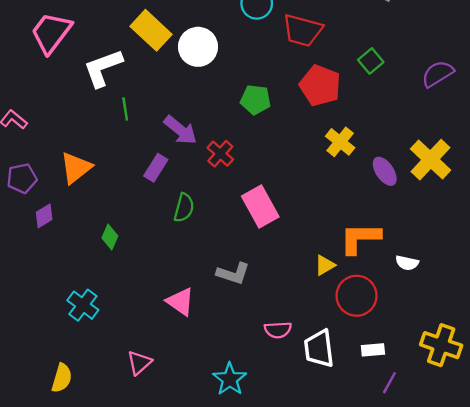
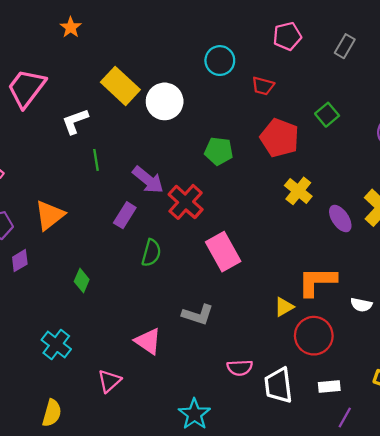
red trapezoid: (303, 30) -> (263, 86), size x0.6
white L-shape: (103, 68) -> (75, 121), size x0.7
red cross: (220, 154) -> (186, 202), size x1.4
pink triangle: (139, 363) -> (109, 381), moved
yellow semicircle: (62, 378) -> (52, 413), moved

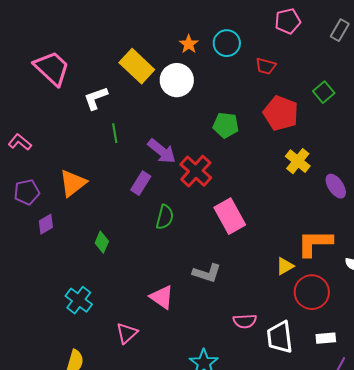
orange star: (71, 27) -> (189, 44), moved
pink trapezoid: (26, 88) -> (52, 68), turned 96

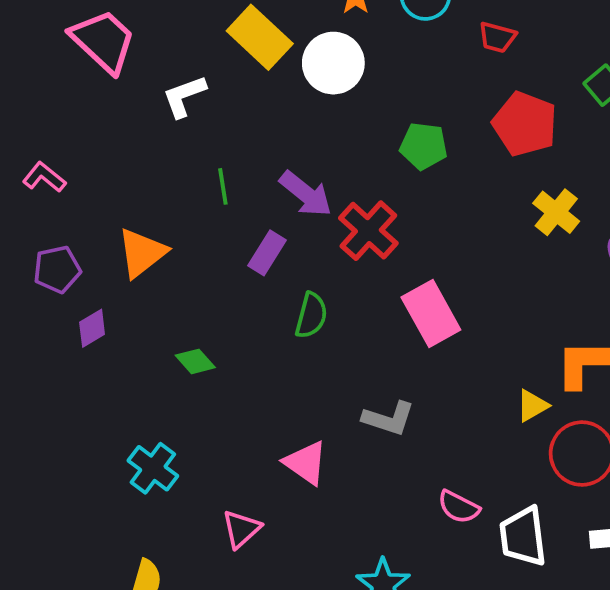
green line: (115, 133) -> (223, 186), moved
green diamond: (102, 242) -> (195, 361), turned -65
pink semicircle: (245, 321) -> (459, 507), turned 30

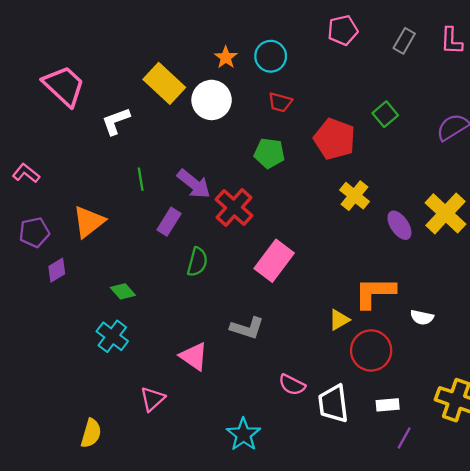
red trapezoid: (497, 37) -> (280, 102), moved
pink rectangle: (431, 314) -> (274, 261), turned 66
cyan cross: (153, 468) -> (112, 336), moved

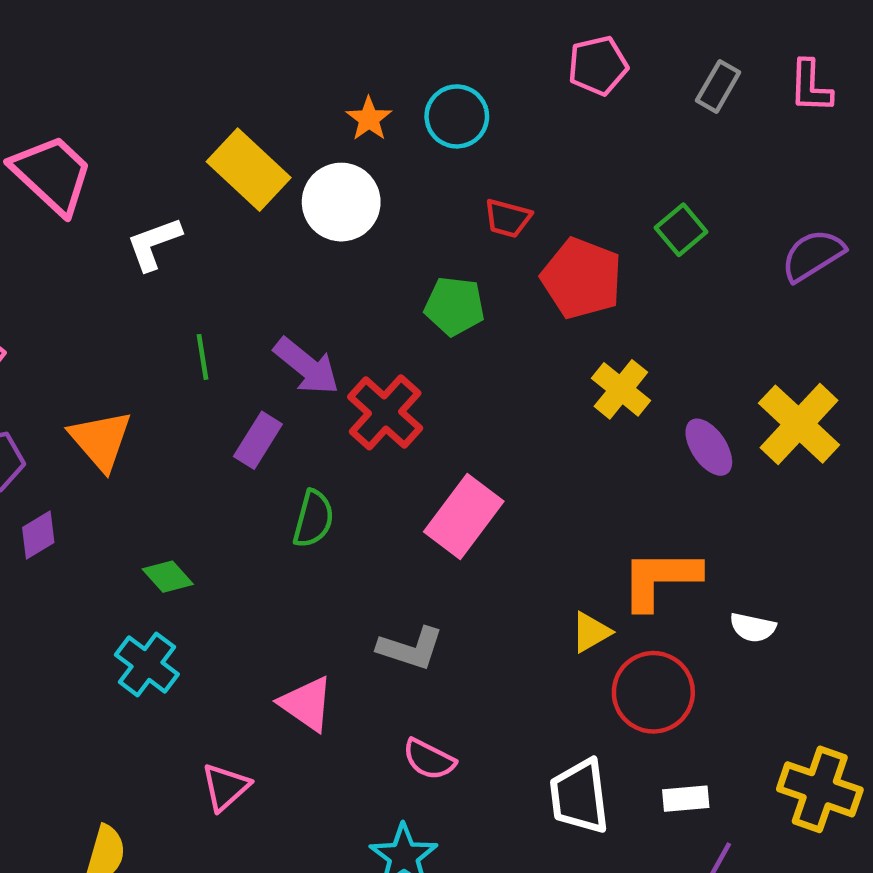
red trapezoid: (280, 102) -> (508, 218), moved
orange triangle: (89, 222) -> (101, 440), turned -33
pink semicircle: (292, 385) -> (429, 759), moved

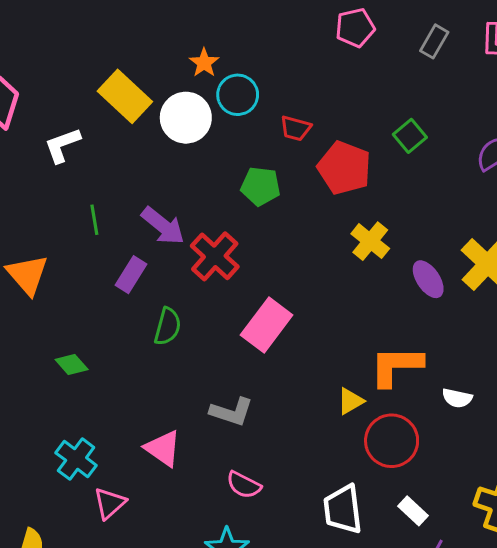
cyan circle: (457, 116) -> (238, 95), moved
cyan cross: (147, 664) -> (76, 459), moved
white rectangle: (686, 799) -> (413, 511), turned 48

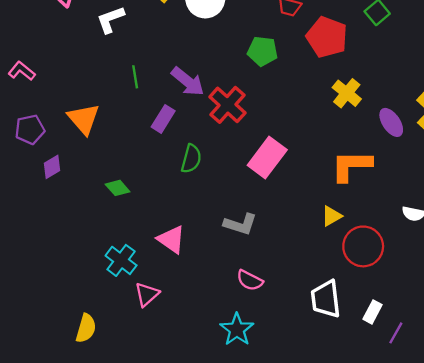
orange L-shape: (396, 366) -> (351, 166), moved
pink triangle: (163, 448) -> (171, 239), moved
white rectangle: (413, 511) -> (372, 312), moved, turned 75

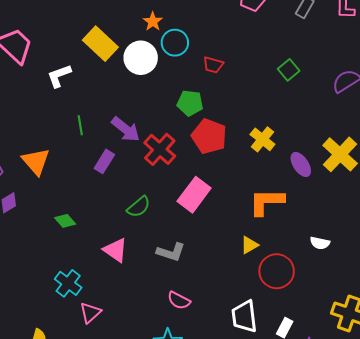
red pentagon: (327, 37) -> (209, 136), moved
green semicircle: (191, 159) -> (139, 207), moved, turned 35
pink triangle: (171, 239) -> (115, 250), moved

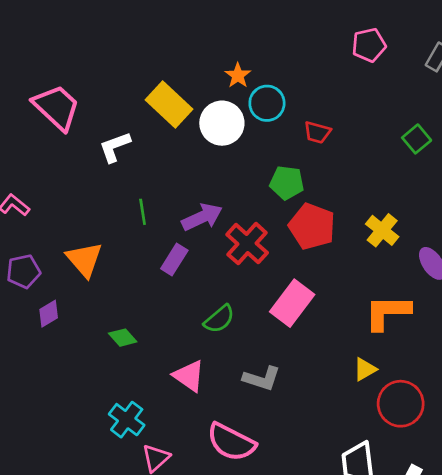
purple arrow: (126, 129) -> (202, 217), turned -64
pink semicircle: (179, 300) -> (231, 442), moved, size x1.6

